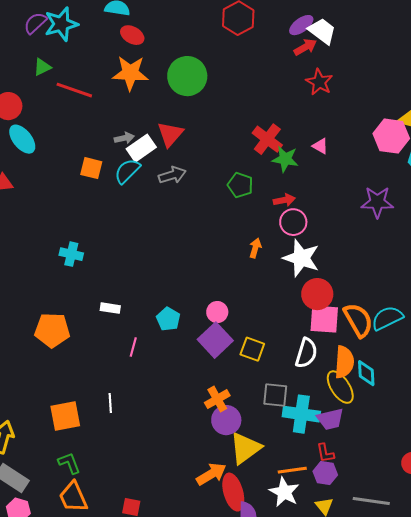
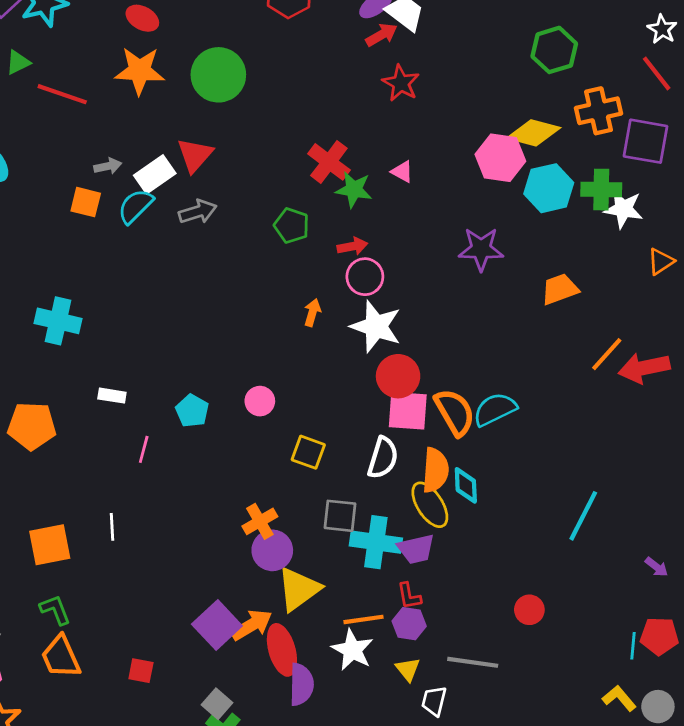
gray arrow: (124, 138) -> (108, 166), moved
cyan cross: (71, 254) -> (58, 321), size x1.4
purple square: (215, 340) -> (217, 625), moved

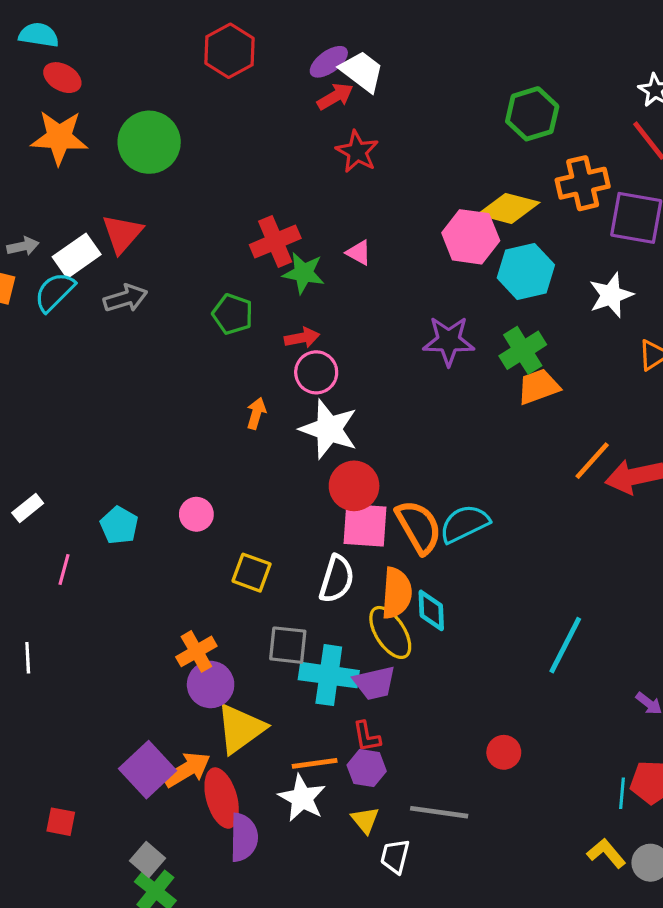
red cross: (329, 162) -> (275, 242), turned 30
green cross: (601, 190) -> (523, 350), moved, turned -33
white star: (623, 209) -> (611, 295), turned -30
white rectangle: (112, 396) -> (28, 508), turned -48

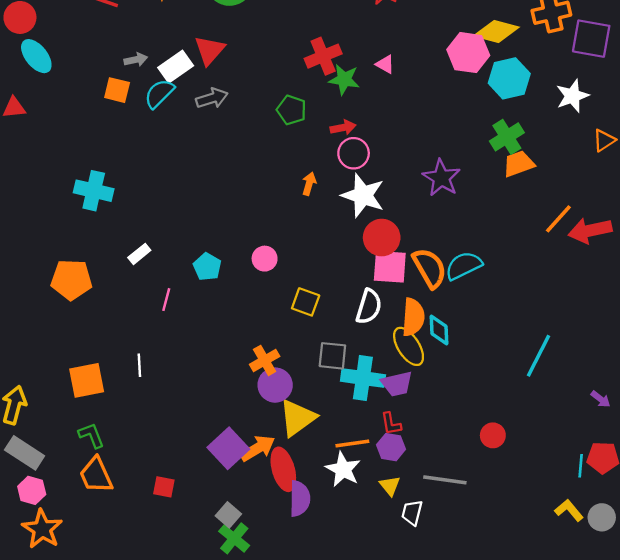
purple star: (449, 341) -> (441, 178), moved, turned 30

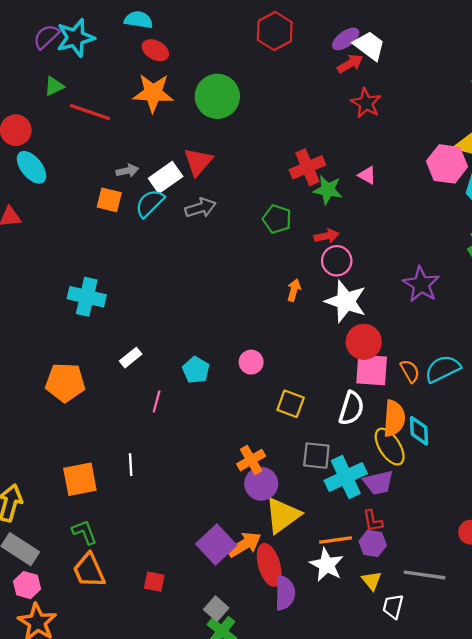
orange semicircle: (430, 268) -> (410, 371), size x0.6
cyan cross: (363, 378) -> (346, 477), turned -33

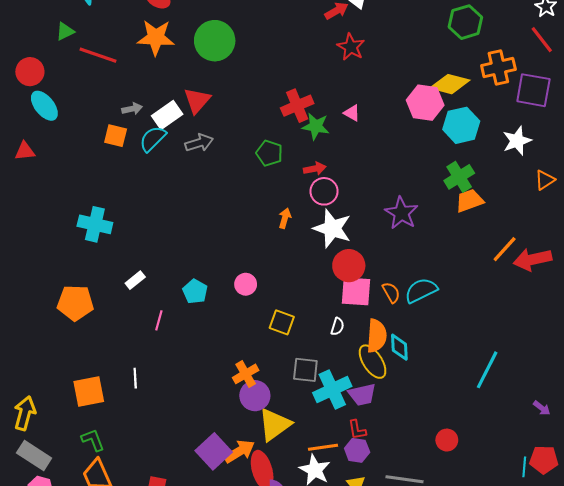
white semicircle: (351, 408) -> (337, 327), size x0.6

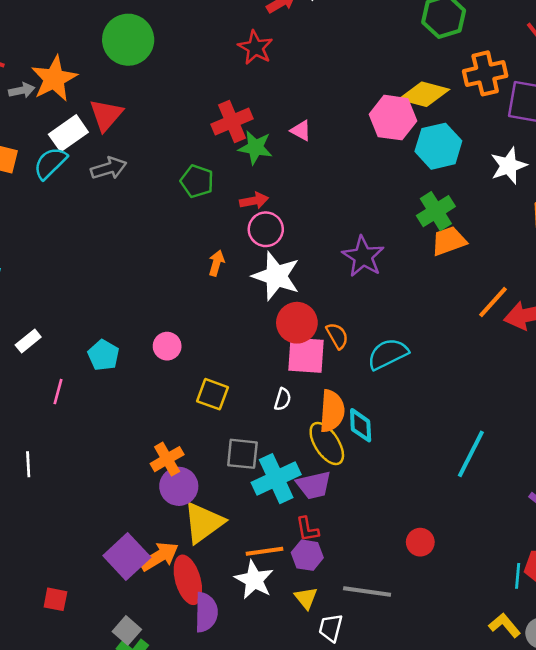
orange star: (156, 38) -> (54, 79), moved, turned -30
red star: (351, 47) -> (255, 48), moved
gray arrow: (132, 109) -> (22, 90), moved
orange semicircle: (391, 292) -> (337, 336), moved

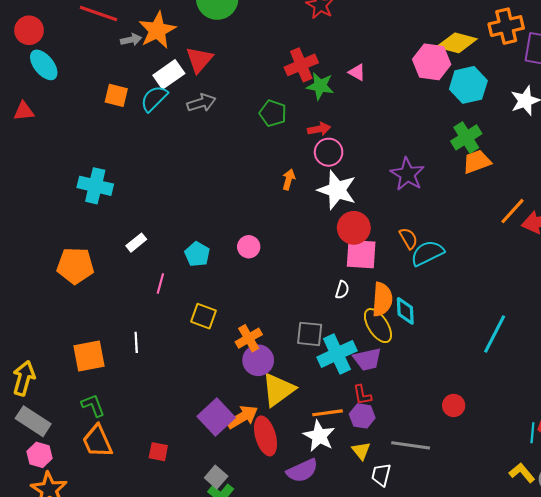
orange semicircle: (337, 336) -> (408, 238), moved
yellow square: (213, 394) -> (203, 316), moved
purple semicircle: (206, 612) -> (302, 471), moved, turned 64

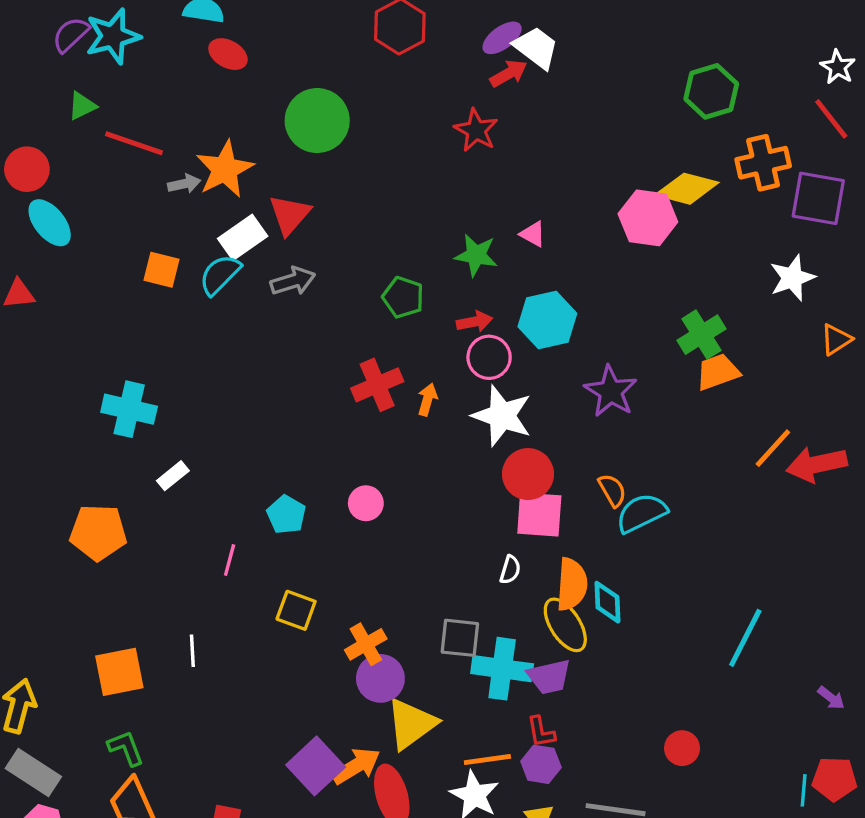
red cross: (301, 65) -> (377, 385), moved
cyan hexagon: (468, 85) -> (547, 320), moved
white rectangle: (136, 243) -> (173, 476), moved
cyan cross: (337, 354) -> (502, 669), turned 33

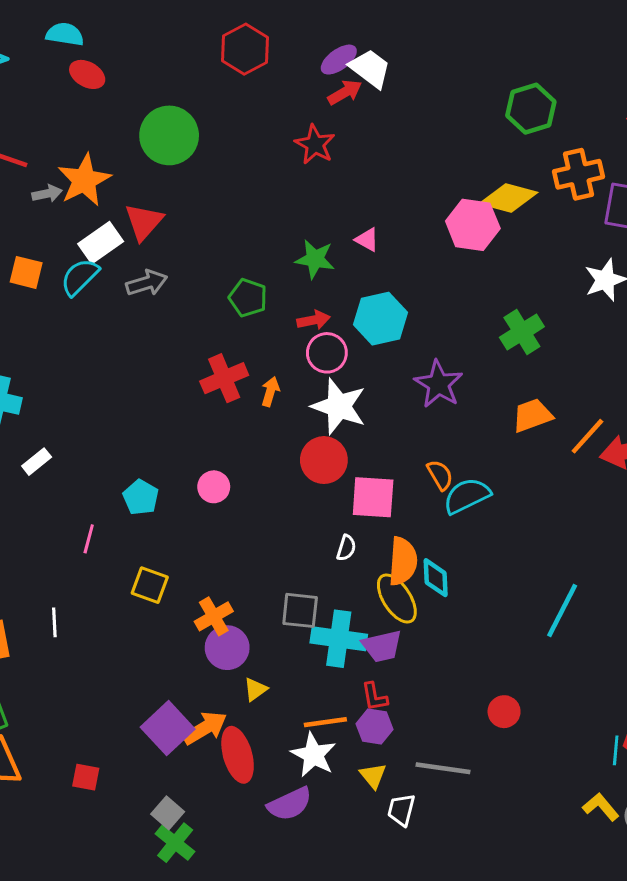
orange trapezoid: (718, 372) -> (532, 415), moved
red circle: (528, 474) -> (324, 460), moved
yellow triangle: (411, 724) -> (255, 689), size x0.5

